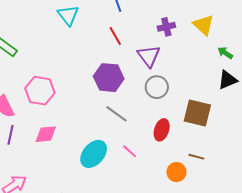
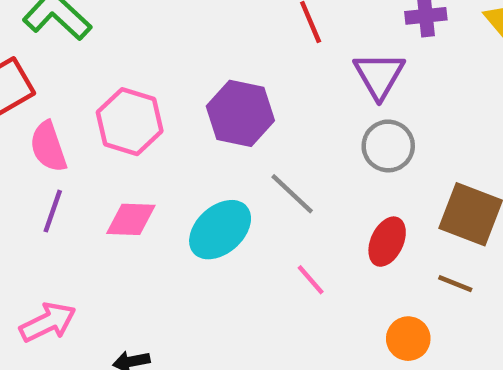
purple hexagon: (109, 78) -> (240, 113), moved
cyan ellipse: (94, 154) -> (220, 230), moved
brown line: (196, 157) -> (455, 284), moved

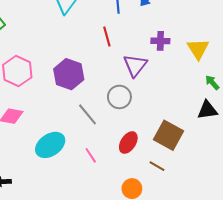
gray circle: (388, 146) -> (119, 97), moved
cyan ellipse: (220, 230) -> (50, 145), moved

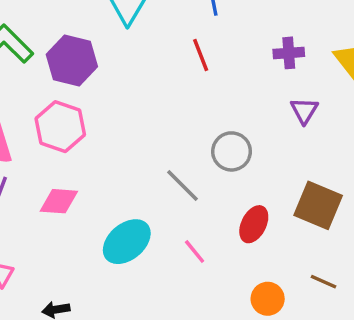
purple triangle: (135, 65) -> (304, 111), moved, size x0.7
purple hexagon: (69, 74) -> (72, 60), moved
brown line: (157, 166) -> (323, 282), moved

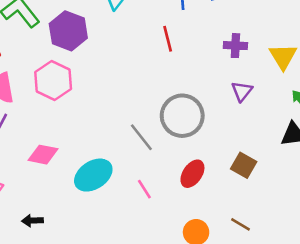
gray circle: (232, 151) -> (182, 116), size x1.4
pink diamond: (59, 201) -> (43, 155), moved
brown square: (318, 205) -> (244, 165), size x0.7

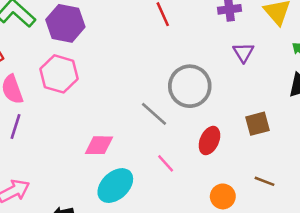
pink diamond: (43, 155) -> (99, 145), moved
brown square: (244, 165) -> (258, 124), turned -35
cyan ellipse: (93, 175) -> (115, 186), moved

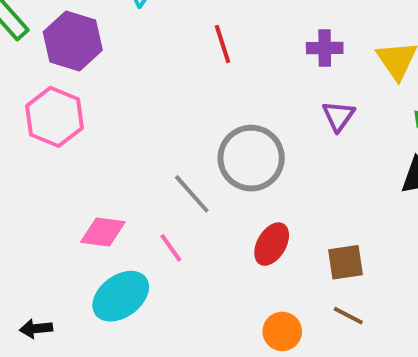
brown square: (258, 124) -> (345, 262), moved
pink line: (166, 163) -> (171, 248), moved

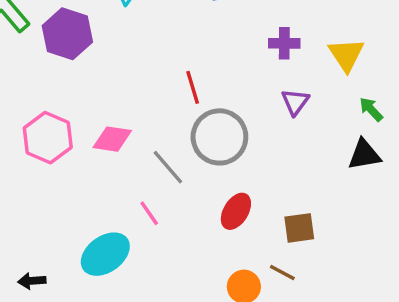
red line: (222, 44) -> (193, 87), moved
pink hexagon: (54, 117) -> (48, 138), moved
pink diamond: (103, 232) -> (112, 139), moved
brown line: (348, 316) -> (282, 273), moved

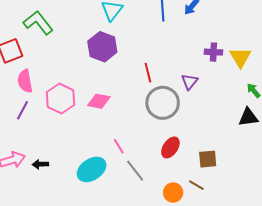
purple hexagon: (67, 34) -> (102, 47), moved
purple cross: (284, 43) -> (213, 52), moved
purple triangle: (295, 102) -> (190, 82), moved
gray line: (168, 167) -> (135, 171), moved
black arrow: (32, 281) -> (40, 164), moved

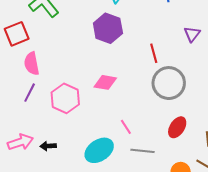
purple triangle: (190, 82) -> (192, 34), moved
pink hexagon: (60, 99) -> (65, 98), moved
gray line: (135, 171) -> (142, 151), turned -45

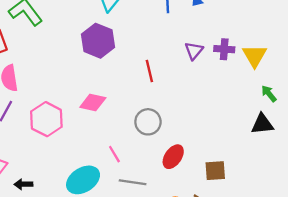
gray circle: (169, 83) -> (148, 122), moved, size x0.7
black arrow: (48, 146) -> (23, 184), moved

